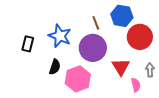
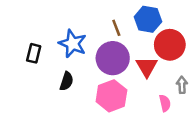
red triangle: (121, 67) -> (147, 67), moved
pink hexagon: (78, 79) -> (111, 96), moved

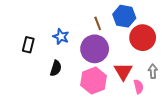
blue star: (73, 44) -> (61, 37), size x0.7
red triangle: (147, 67) -> (123, 71), moved

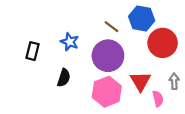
brown line: (98, 23) -> (111, 27), turned -32

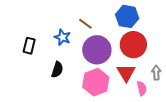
brown line: (111, 27) -> (85, 24), moved
red circle: (163, 43) -> (133, 45), moved

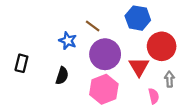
red circle: (133, 45) -> (162, 46), moved
black rectangle: (29, 46) -> (21, 63), moved
red triangle: (126, 73) -> (139, 67), moved

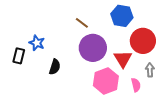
blue star: (68, 41) -> (37, 43), moved
pink hexagon: (104, 89) -> (106, 81), moved

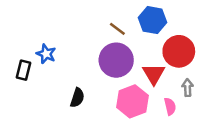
brown line: (82, 23) -> (117, 29), moved
black semicircle: (55, 67) -> (77, 98), moved

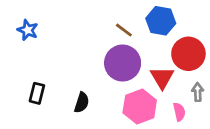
blue star: (46, 54) -> (28, 30), moved
black rectangle: (24, 70) -> (37, 93), moved

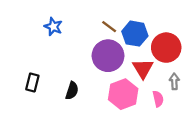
blue hexagon: (161, 21) -> (135, 34), moved
blue star: (28, 30) -> (53, 27), moved

